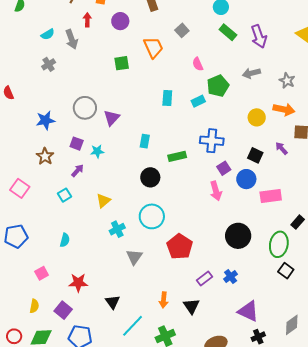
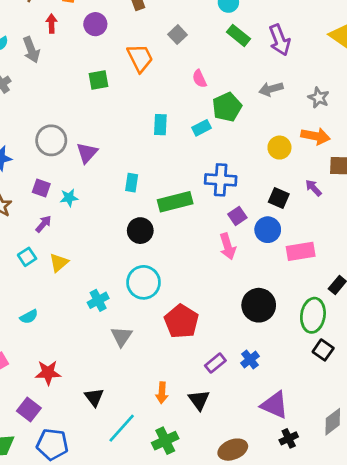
green rectangle: (177, 156) -> (175, 202), size x1.4
yellow triangle: (103, 201) -> (59, 263), moved
cyan semicircle: (65, 240) -> (29, 317), turned 48

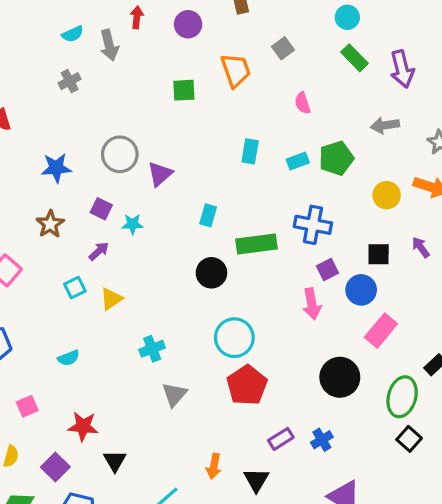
green pentagon: (227, 107) -> (336, 158), moved
black square: (279, 198) -> (379, 254), turned -30
pink rectangle: (301, 251) -> (381, 331), moved, turned -48
cyan circle: (144, 282) -> (234, 338), moved
black triangle: (94, 397) -> (115, 461), moved

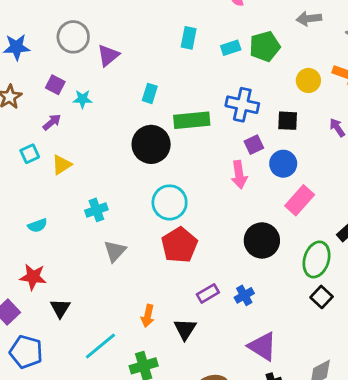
black square: (379, 254) -> (288, 121), moved
black circle: (211, 273) -> (151, 144), size x1.4
cyan semicircle: (69, 358) -> (37, 225), moved

